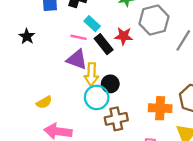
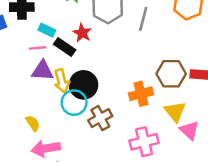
red star: (124, 36) -> (82, 33), turned -30
black circle: (110, 84) -> (83, 85), size x1.5
yellow semicircle: (44, 102) -> (33, 123), moved, turned -77

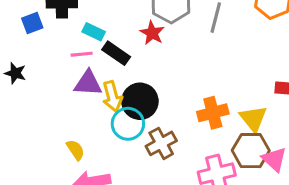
red star: (82, 33) -> (152, 33), moved
brown hexagon: (171, 74) -> (251, 151), moved
yellow triangle: (175, 112) -> (253, 119), moved

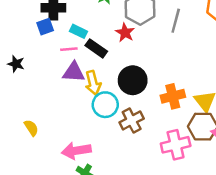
blue square: (32, 23) -> (45, 27), moved
black circle: (140, 101) -> (133, 80), moved
yellow semicircle: (75, 150) -> (31, 128), moved

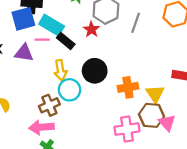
blue square: (45, 27) -> (23, 19), size x1.6
cyan rectangle: (78, 31) -> (52, 25), size x1.6
purple triangle: (74, 72) -> (24, 53), moved
brown cross: (132, 120) -> (49, 105), moved

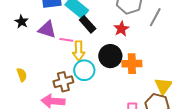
red star: (91, 29) -> (121, 29), moved
pink line: (42, 40) -> (66, 40), moved
orange cross: (128, 87) -> (132, 64), moved

